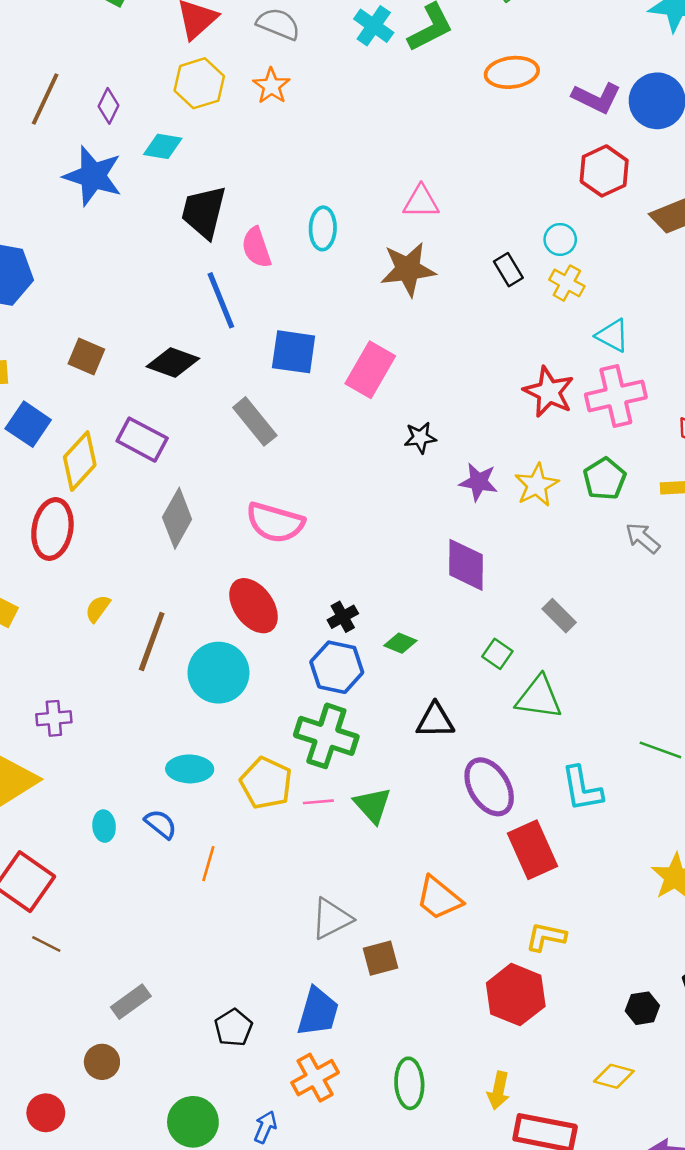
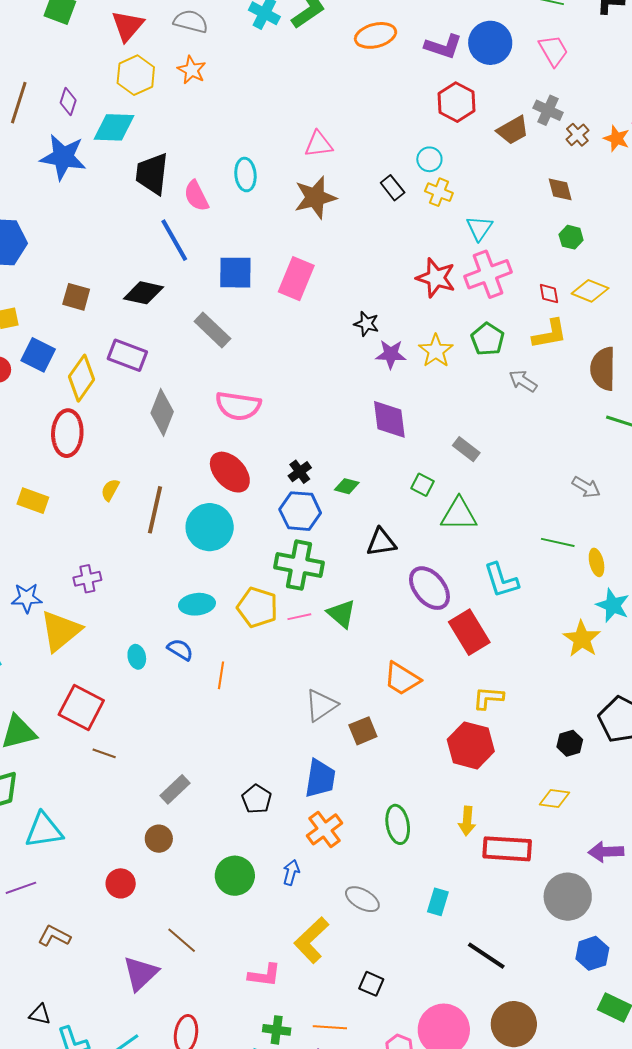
cyan diamond: (163, 146) -> (114, 127), size x1.4
cyan triangle: (612, 336) -> (479, 228), turned 44
black star: (420, 438) -> (366, 324), moved, turned 30

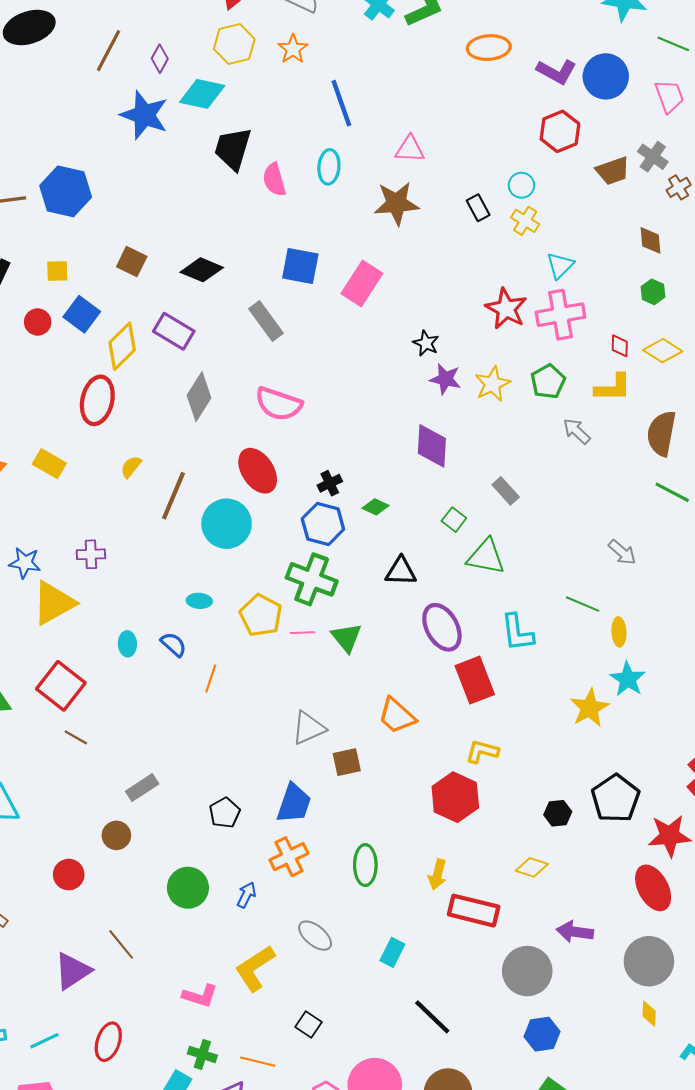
blue line: (174, 240) -> (341, 103), moved
cyan ellipse: (197, 604) -> (199, 601), size x0.7

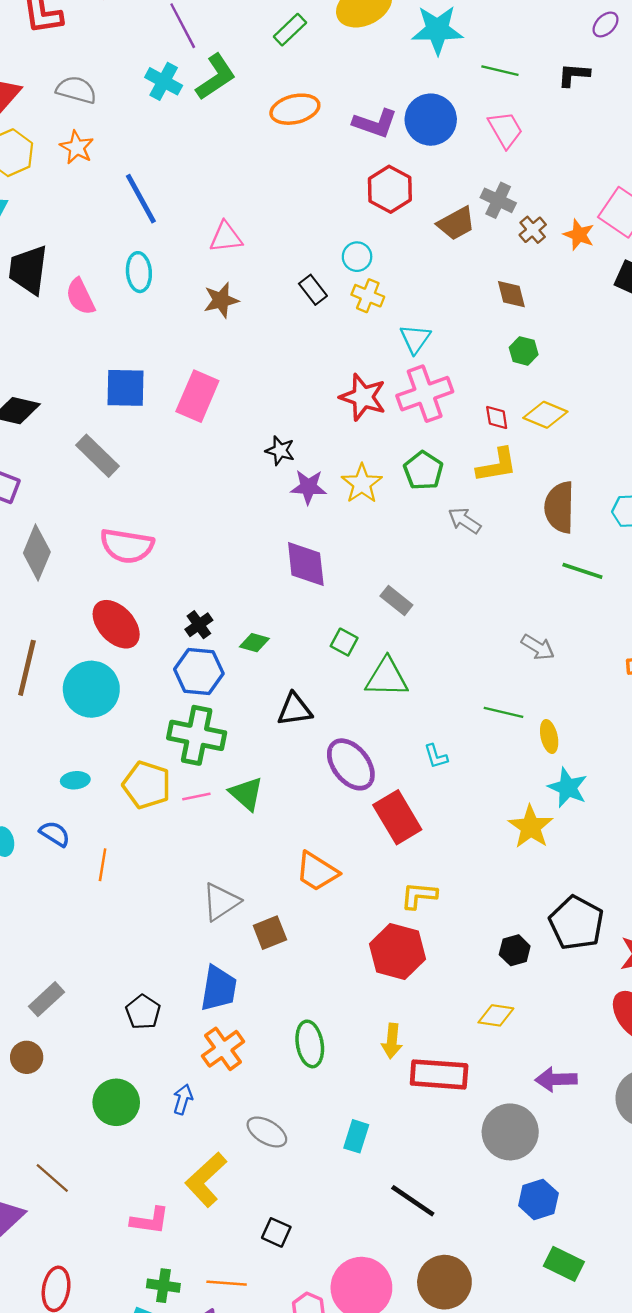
brown star: (397, 203) -> (221, 300), size x0.7
cyan L-shape: (517, 633) -> (436, 756), size x0.6

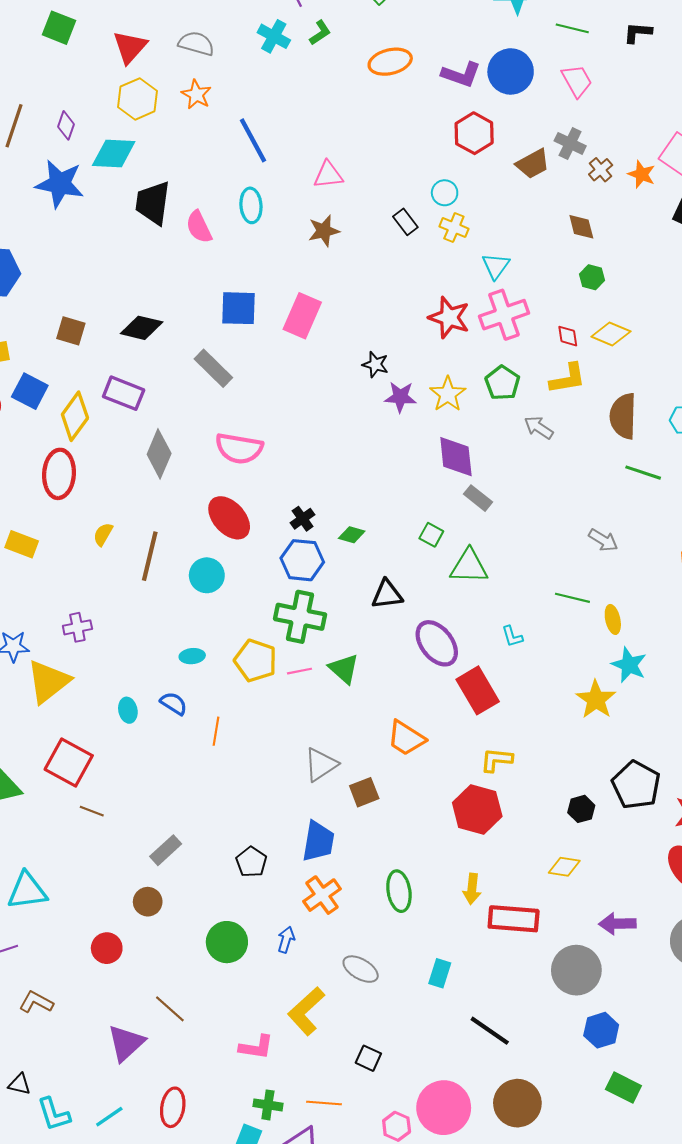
green L-shape: (216, 77) -> (320, 33), size x0.6
purple diamond: (306, 564) -> (456, 457), moved
cyan circle: (91, 689) -> (207, 575), size x0.7

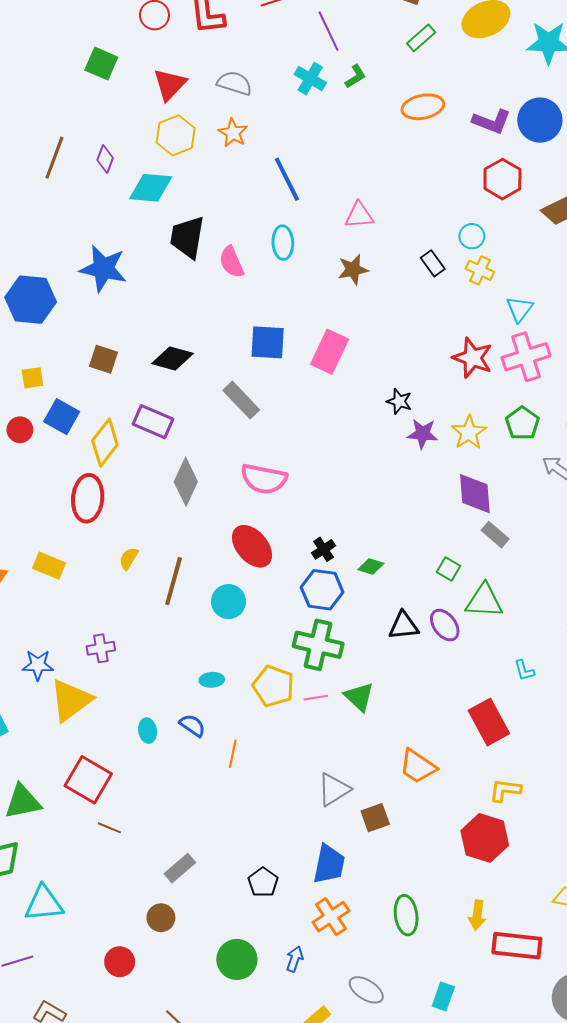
blue star: (60, 184) -> (103, 269), moved
purple ellipse: (437, 643) -> (445, 625), moved, size x0.7

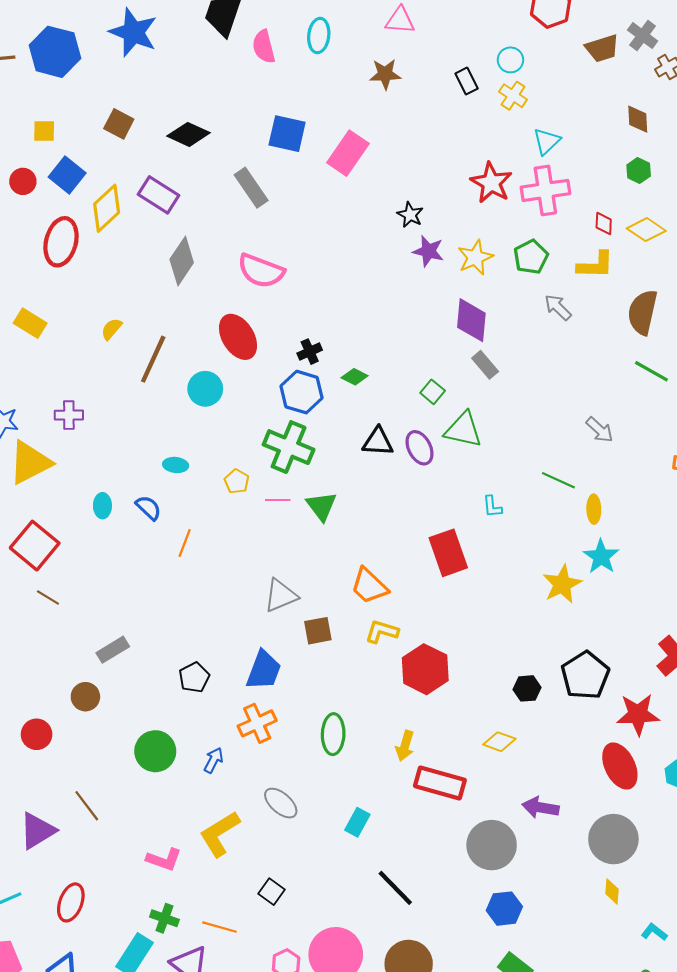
red ellipse: (88, 498) -> (61, 242), moved
yellow pentagon: (273, 686) -> (237, 481), size x0.6
yellow L-shape: (505, 790) -> (382, 632), moved

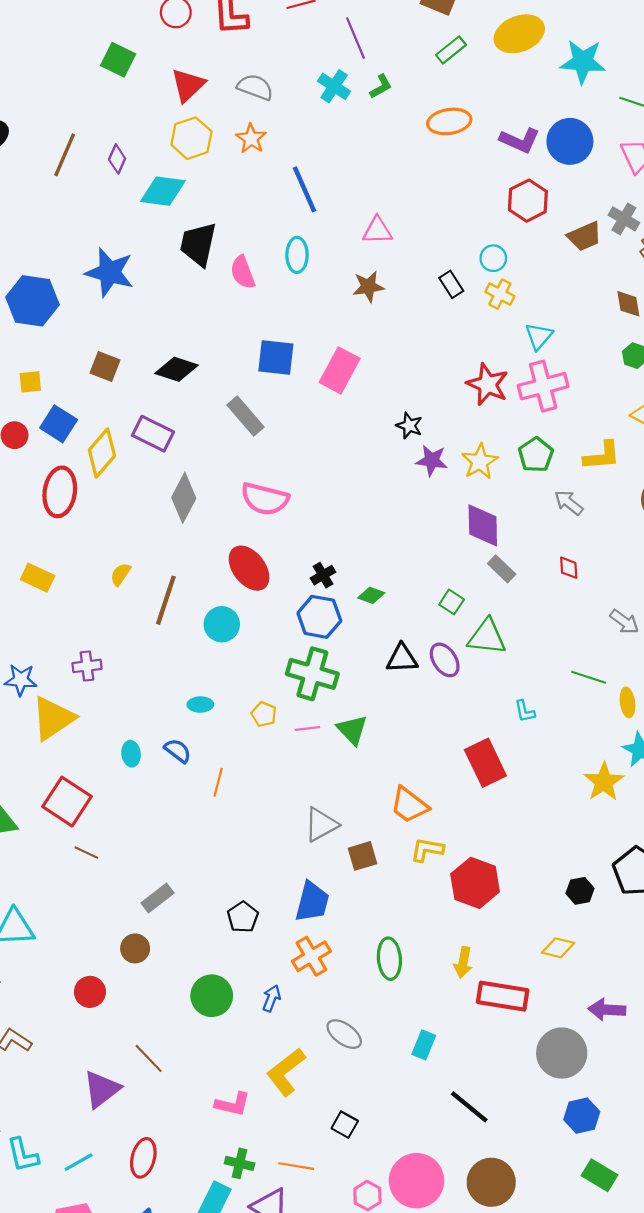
red diamond: (604, 223) -> (569, 568), moved

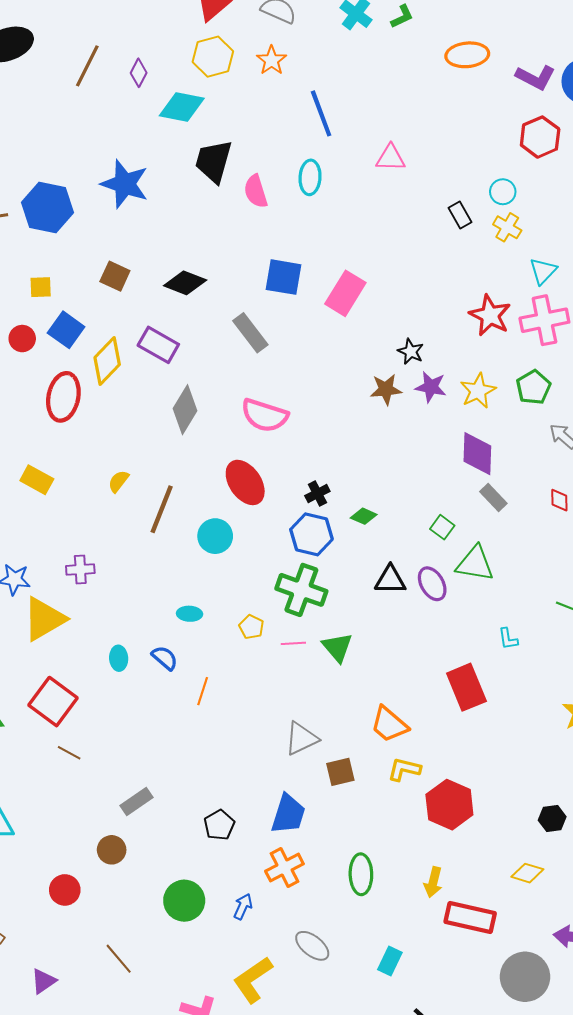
brown star: (368, 287) -> (386, 389), moved
purple triangle: (102, 1089) -> (43, 981), moved, size x0.7

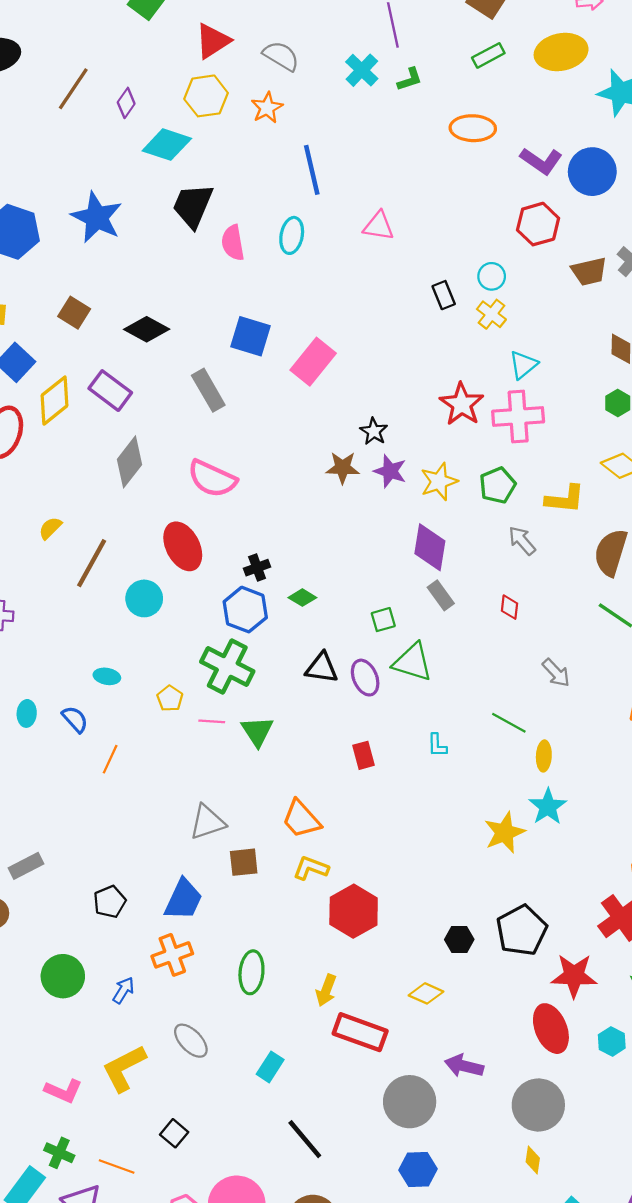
green square: (442, 527) -> (383, 620), turned 30
red rectangle: (466, 687) -> (363, 755), moved, size x0.6

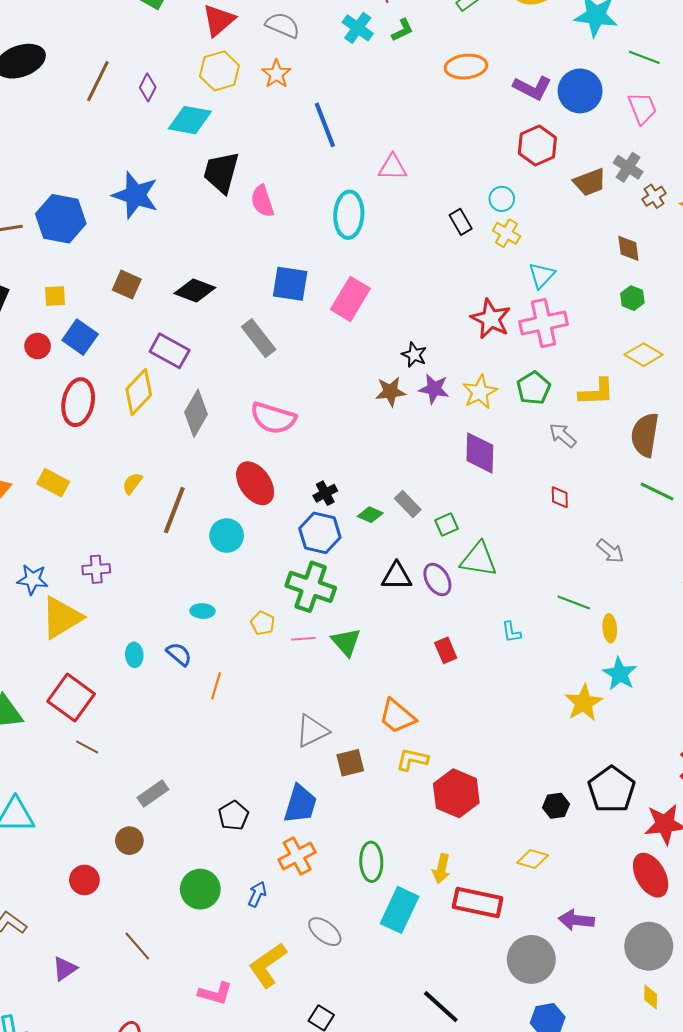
cyan ellipse: (292, 235) -> (349, 215), moved, size x1.4
yellow diamond: (55, 401) -> (139, 392), moved
gray rectangle: (441, 595) -> (408, 504), moved
cyan rectangle: (270, 1067) -> (400, 910), moved, size x1.6

